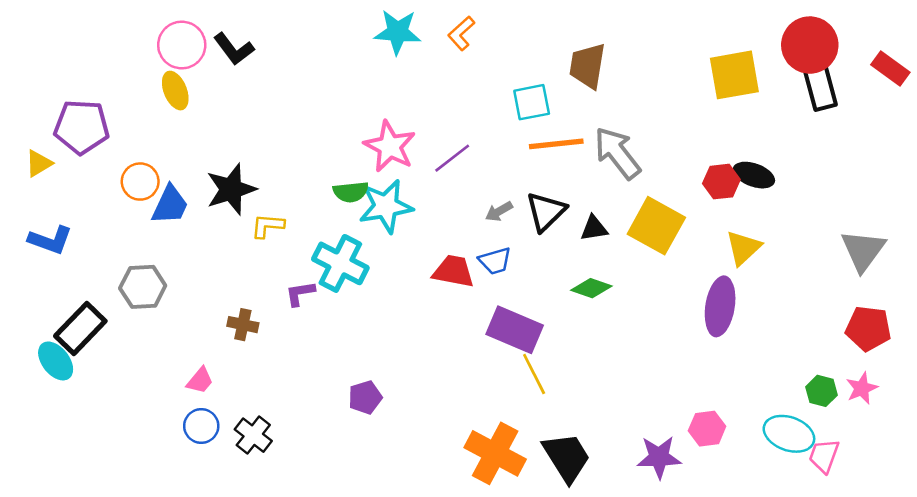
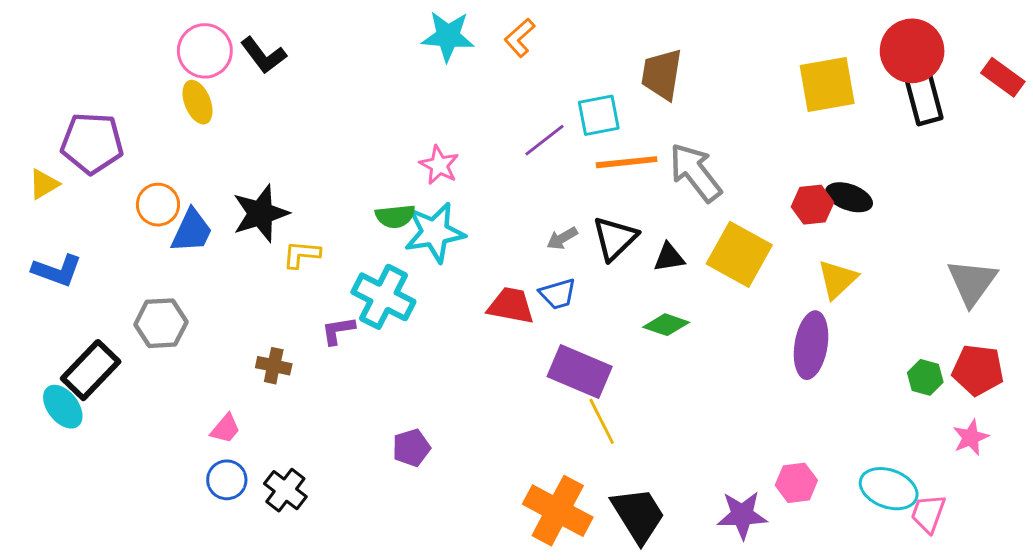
pink star: (390, 146) -> (439, 165), size x0.7
purple line: (452, 158) -> (545, 140), moved
green hexagon: (821, 391) -> (925, 377), moved

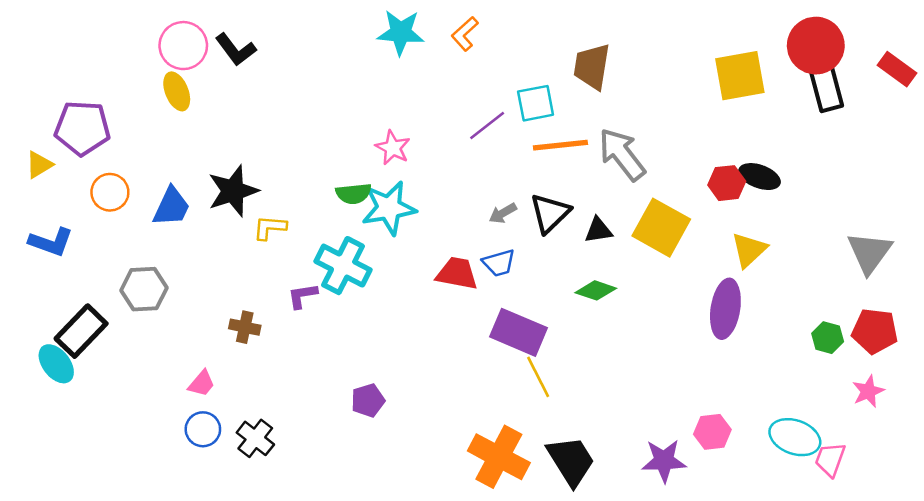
orange circle: (158, 205) -> (110, 192), moved

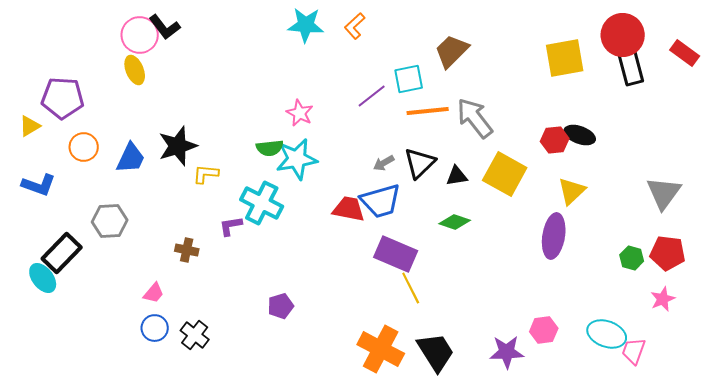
black L-shape: (236, 49) -> (165, 27), moved
brown trapezoid: (592, 67) -> (452, 51), turned 36
blue trapezoid: (499, 263) -> (381, 201), size x1.6

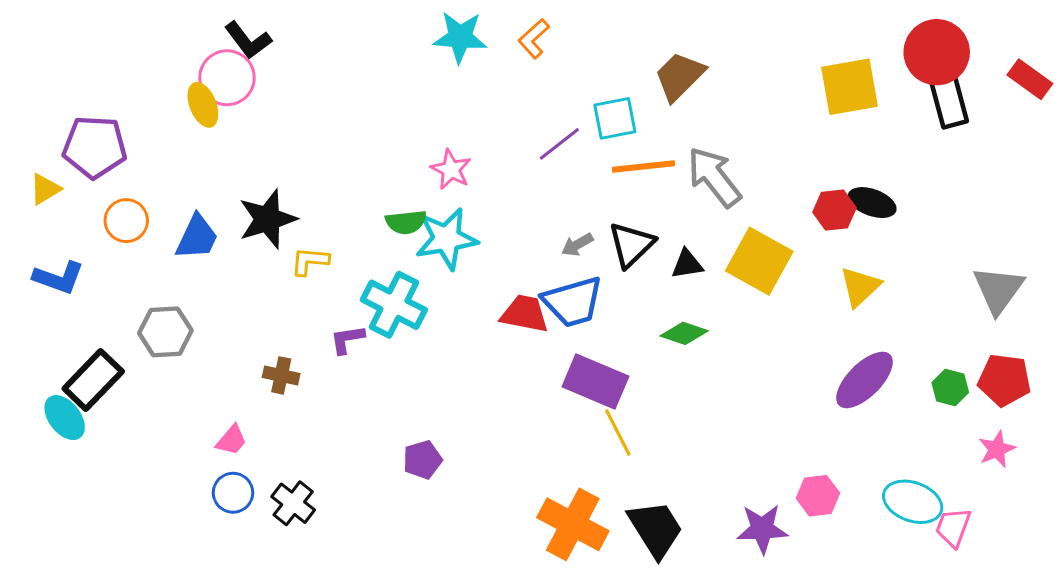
pink circle: (140, 35) -> (227, 78), moved
purple ellipse: (554, 236) -> (865, 380), moved, turned 36

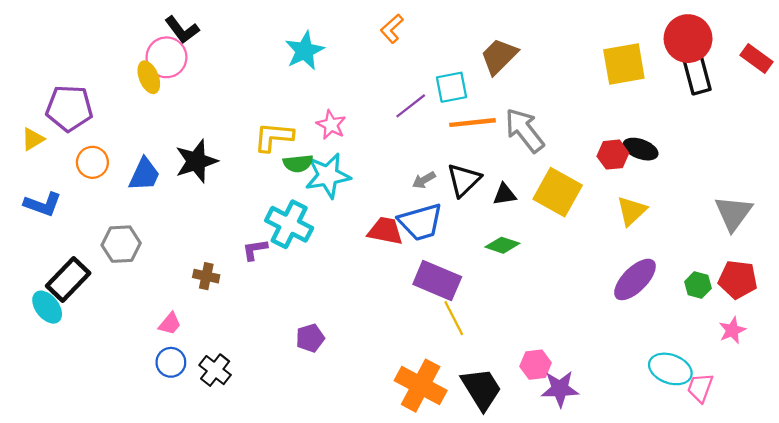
cyan star: (460, 37) -> (305, 51), moved, turned -30
yellow L-shape: (310, 261) -> (274, 137), moved, size x1.4
pink hexagon: (818, 496) -> (536, 365), moved

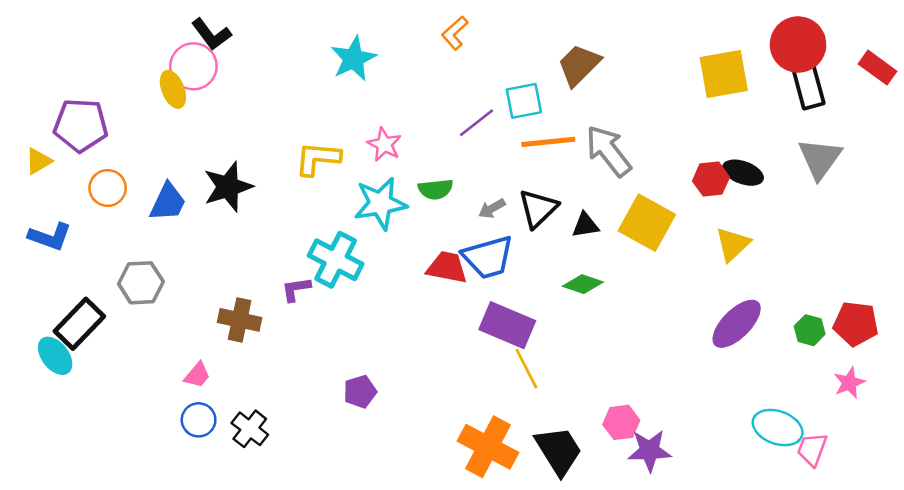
green semicircle: (298, 163) -> (436, 189), moved
gray triangle: (733, 213) -> (820, 159), moved
brown cross: (206, 276) -> (240, 320), size x1.4

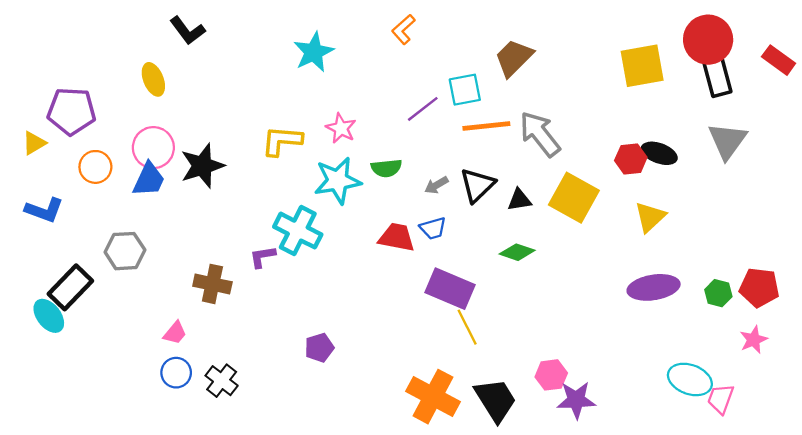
pink circle: (193, 66) -> (153, 148), moved
blue trapezoid: (488, 257) -> (433, 228), size x0.6
purple ellipse: (737, 324) -> (654, 287), turned 36

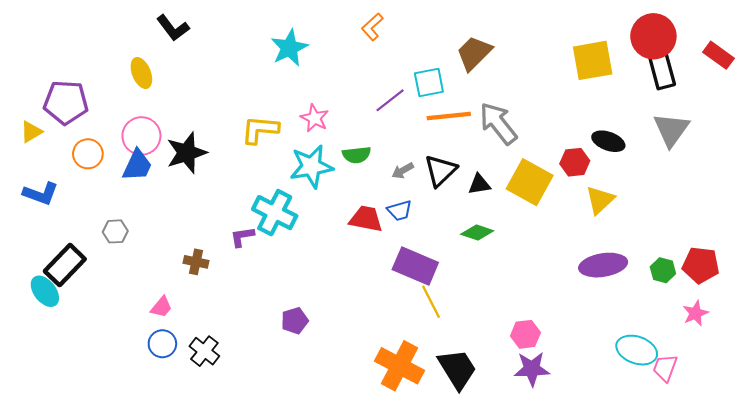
red hexagon: (631, 159) -> (575, 162), moved
gray hexagon: (125, 251) -> (115, 231), size x0.7
brown cross: (212, 284) -> (196, 262), size x0.7
pink hexagon: (551, 375) -> (525, 334), moved

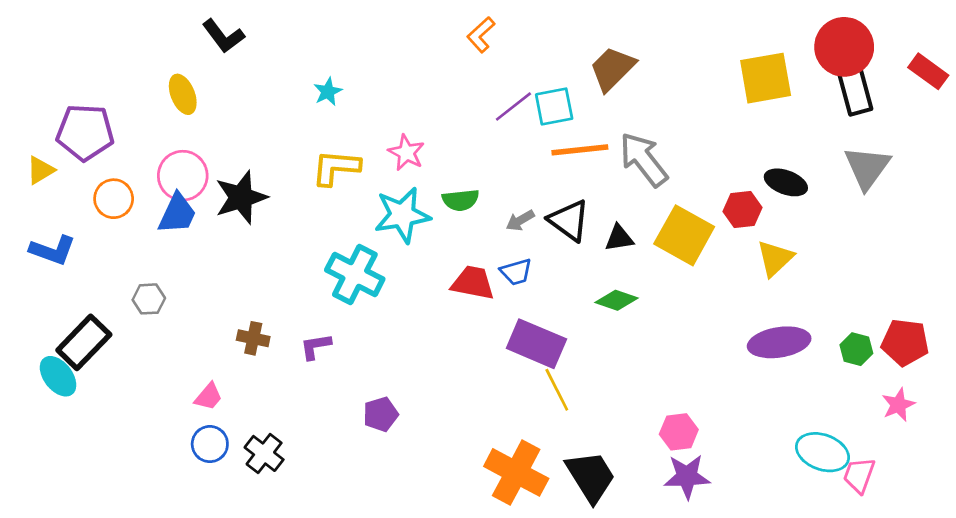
cyan star: (289, 48) -> (328, 92), moved, size x0.6
purple line: (390, 100) -> (513, 107), moved
black triangle: (440, 171) -> (569, 220), turned -40
purple L-shape: (242, 237) -> (316, 346), moved

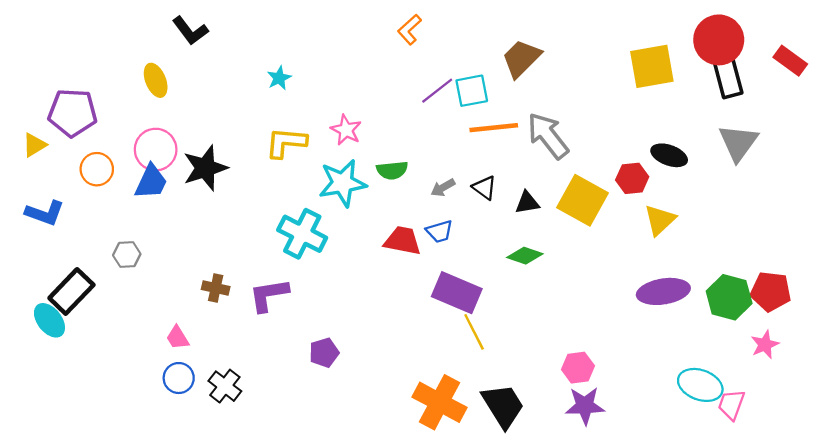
black triangle: (569, 220) -> (484, 188), size x0.7
purple L-shape: (316, 346) -> (269, 295), size x1.5
green hexagon: (856, 349) -> (729, 297), size x1.6
pink trapezoid: (208, 397) -> (178, 338), turned 108

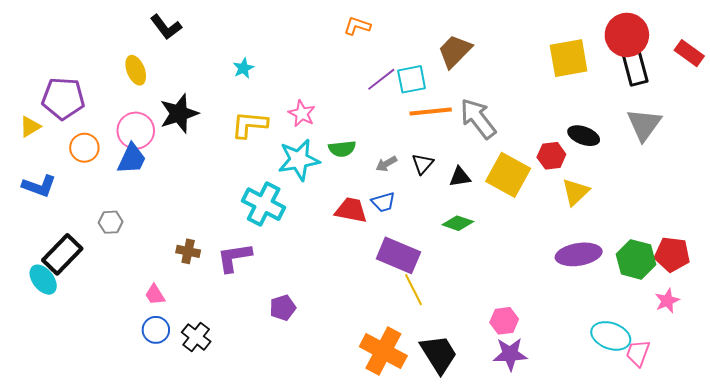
orange L-shape: (409, 30) -> (357, 26), turned 60
black star: (205, 168) -> (179, 113), moved
black triangle: (484, 188) -> (423, 164), turned 35

